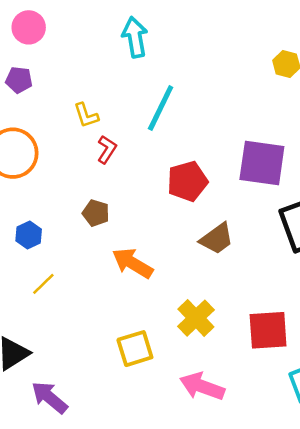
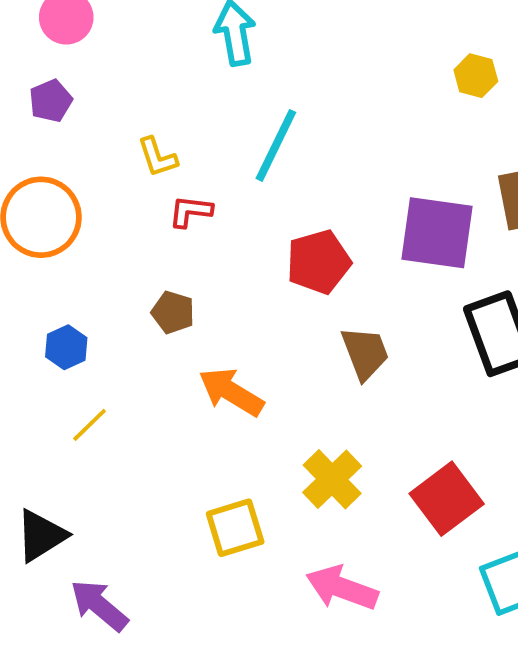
purple pentagon: (19, 80) -> (51, 101), turned -30
red L-shape: (107, 150) -> (190, 211), turned -116
brown trapezoid: (217, 239) -> (365, 353), turned -75
red square: (268, 330) -> (447, 499), turned -33

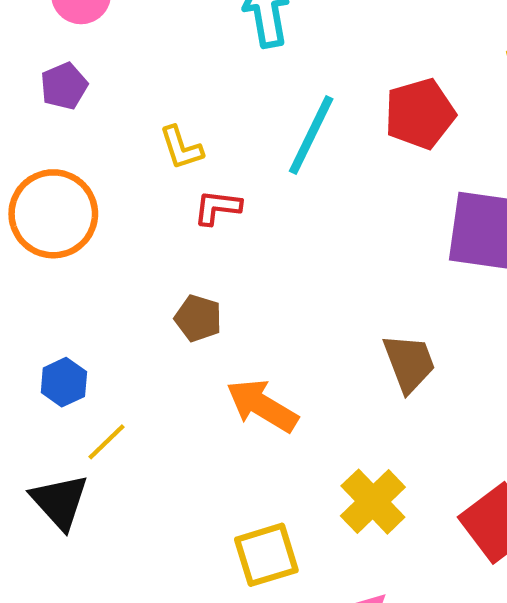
red pentagon: (319, 262) -> (420, 114), moved
blue hexagon: (66, 347) -> (64, 382), moved
black triangle: (41, 536) -> (60, 502), moved, turned -40

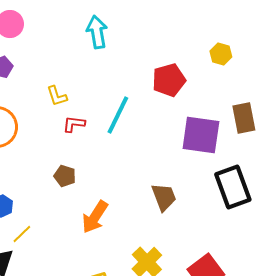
cyan line: (311, 135) -> (118, 115), moved
orange arrow: (262, 406) -> (95, 217), turned -88

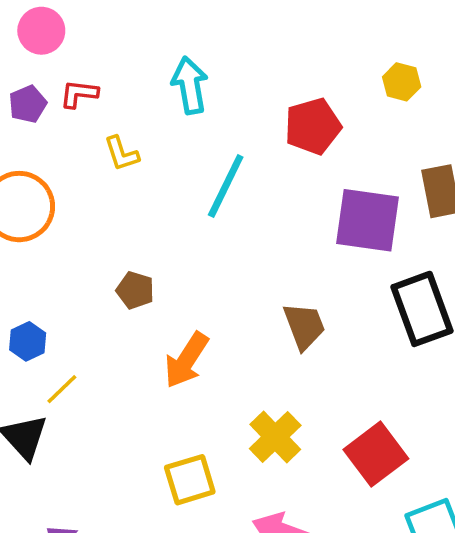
cyan arrow: (97, 32) -> (190, 85), moved
red L-shape: (74, 124) -> (79, 94), moved

